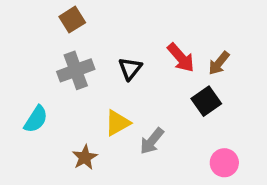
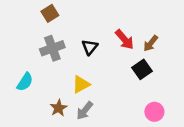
gray arrow: (152, 141) -> (85, 111), moved

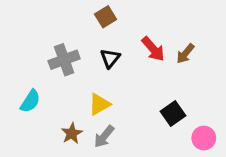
brown square: (50, 13) -> (106, 17), moved
black square: (142, 69) -> (173, 113), moved
pink circle: (154, 112) -> (204, 138), moved

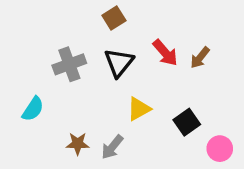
black triangle: (110, 58) -> (119, 63), size x1.4
yellow triangle: (99, 104) -> (139, 109), moved
brown star: (72, 133) -> (78, 144), turned 30

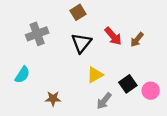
gray cross: (69, 64) -> (37, 34), moved
gray arrow: (112, 147) -> (104, 101), moved
pink circle: (220, 149) -> (151, 91), moved

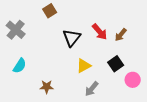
brown square: (78, 12) -> (50, 11), moved
gray cross: (37, 34) -> (16, 30), moved, turned -30
black square: (128, 84) -> (116, 64), moved

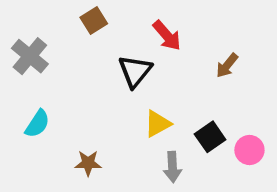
red arrow: (100, 32) -> (167, 36), moved
black square: (116, 64) -> (210, 137), moved
gray arrow: (92, 89) -> (173, 167), turned -42

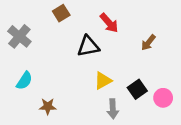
black triangle: (135, 71) -> (88, 46), turned 40
brown star: (88, 163) -> (48, 106), moved

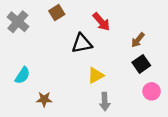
gray cross: (19, 36) -> (18, 22), moved
black square: (137, 89) -> (141, 64), moved

